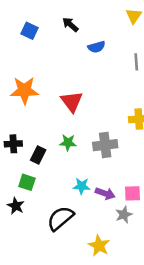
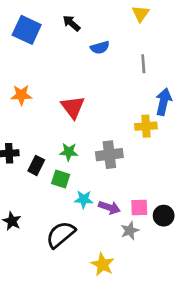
blue square: (29, 31) -> (27, 30), size x1.5
orange star: (24, 90) -> (21, 95), size x0.7
green square: (27, 182) -> (61, 179), moved

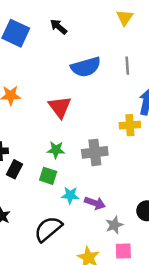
blue semicircle: (100, 48) -> (86, 67), moved, size x1.6
black rectangle: (36, 165) -> (14, 169), moved
pink square: (139, 207) -> (123, 251), moved

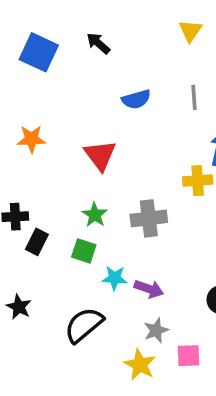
blue semicircle: (86, 67) -> (136, 99), size x0.7
green star: (56, 150) -> (95, 215), turned 30
gray star: (114, 225) -> (156, 330), moved

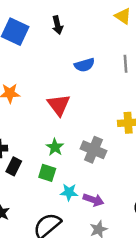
yellow triangle: (190, 31) -> (123, 16), turned -30
black arrow: (98, 43) -> (57, 25), turned -144
gray cross: (149, 218) -> (93, 150), turned 30

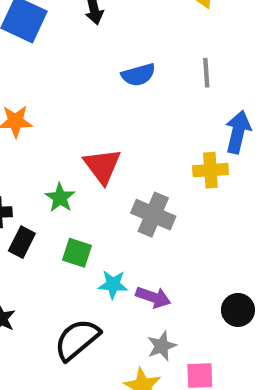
red triangle: (59, 105) -> (102, 166), moved
green star: (55, 147) -> (60, 198), moved

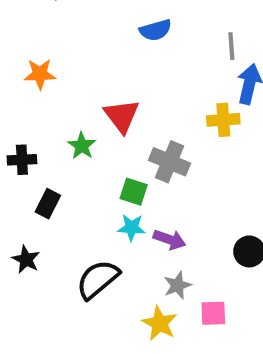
gray line: (206, 73) -> (231, 46), moved
black rectangle: (22, 242) -> (48, 204), moved
green square: (77, 253) -> (134, 192), moved

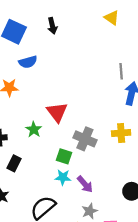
blue semicircle: (156, 30) -> (28, 62), moved
yellow cross: (223, 120) -> (121, 133), moved
purple arrow: (169, 240) -> (85, 184), turned 30

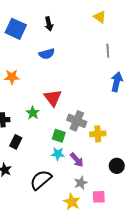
blue semicircle: (28, 62) -> (47, 54), moved
gray line: (121, 71) -> (108, 51), moved
yellow cross: (121, 133) -> (98, 134), moved

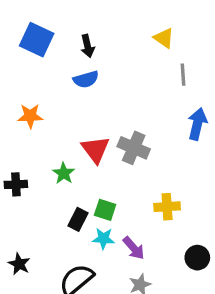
yellow triangle: (100, 17) -> (164, 38), moved
black arrow: (49, 24) -> (88, 46), moved
gray cross: (77, 121) -> (134, 148), moved
black rectangle: (16, 142) -> (78, 219), moved

